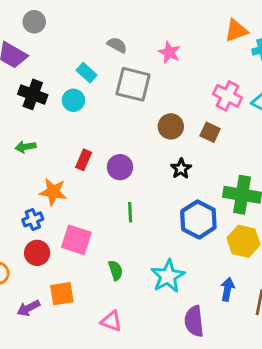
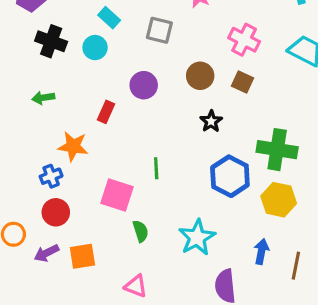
gray square: (133, 84) -> (159, 30), size x0.7
pink cross: (227, 96) -> (244, 40), moved
purple circle: (120, 167) -> (144, 85), moved
pink square: (76, 240) -> (117, 195), moved
purple arrow: (28, 308) -> (46, 253), moved

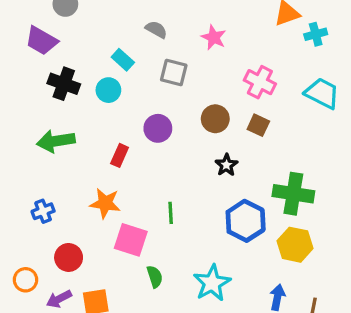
green arrow: (43, 98) -> (56, 141), size x1.6
orange star: (73, 146) -> (105, 203), moved
blue cross: (51, 176) -> (43, 211), moved

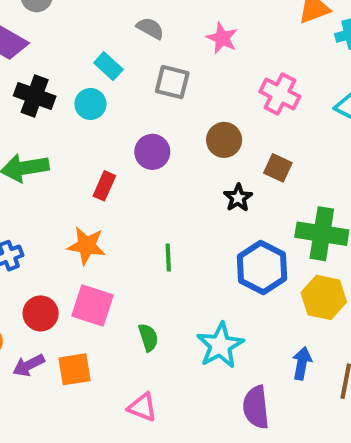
brown square: (258, 125) -> (278, 168), moved
pink square: (131, 240) -> (92, 305), moved

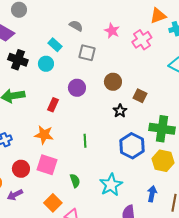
pink cross: (280, 94) -> (142, 40), moved, turned 30
orange square: (74, 369) -> (53, 203), moved, turned -36

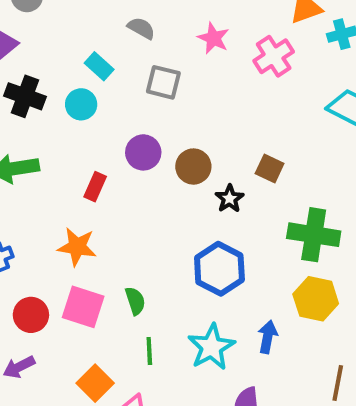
brown circle: (113, 82) -> (193, 167), moved
green line: (85, 141) -> (149, 351), moved
blue hexagon: (132, 146) -> (219, 269), moved
green semicircle: (75, 181) -> (135, 301), moved
blue arrow: (152, 194) -> (268, 337), moved

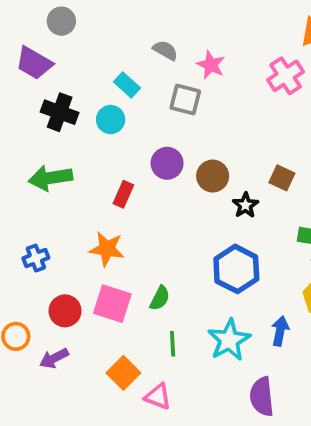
pink star: (213, 38) -> (211, 65), moved
green semicircle: (135, 301) -> (160, 298), turned 45

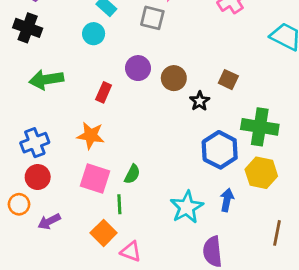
black cross: (60, 112) -> (28, 28), moved
blue cross: (36, 258) -> (35, 143), size x1.4
blue hexagon: (236, 269) -> (220, 150), moved
red circle: (65, 311) -> (38, 177), moved
green line: (173, 344) -> (119, 204), moved

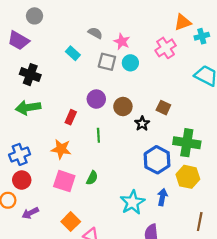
black cross: (28, 28) -> (30, 75), moved
cyan circle: (94, 34) -> (130, 63), moved
green line: (119, 204) -> (98, 135), moved

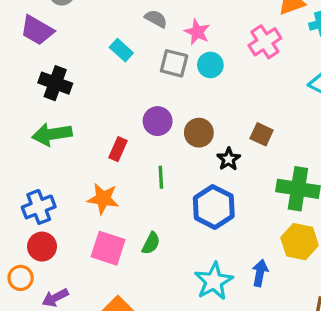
blue hexagon: (157, 160) -> (214, 207), moved

